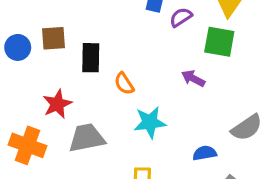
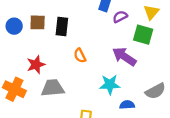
black rectangle: (91, 58) -> (62, 26), moved
purple arrow: (193, 78) -> (124, 56), size x1.6
cyan star: (150, 122) -> (110, 84), moved

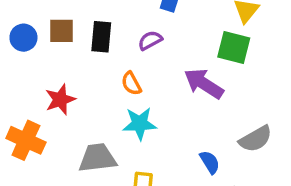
purple semicircle: (120, 17) -> (150, 40), moved
cyan star: (110, 84) -> (140, 124), moved
gray trapezoid: (53, 88) -> (97, 158), moved
blue semicircle: (127, 105) -> (210, 162), turned 64

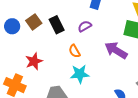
brown square: (62, 31) -> (34, 22), turned -35
black rectangle: (101, 37) -> (57, 25), turned -30

